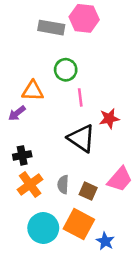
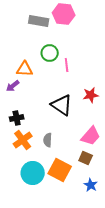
pink line: (80, 97) -> (67, 65), moved
red star: (109, 119) -> (91, 95), moved
brown square: (88, 191) -> (86, 158), moved
blue star: (105, 241) -> (91, 185), moved

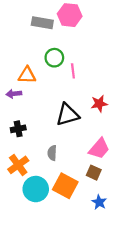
purple arrow: (13, 86) -> (14, 94), turned 32
black triangle: (62, 105) -> (67, 115), turned -50
orange cross: (23, 140) -> (18, 165), moved

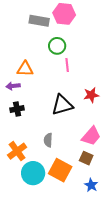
green circle: (54, 58) -> (57, 46), moved
black cross: (18, 129) -> (17, 109), moved

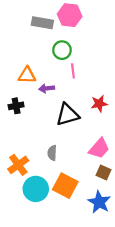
purple arrow: (13, 86) -> (47, 88), moved
black cross: (17, 109) -> (16, 106), moved
brown square: (86, 158) -> (104, 173), moved
blue star: (91, 185) -> (99, 202), size x1.5

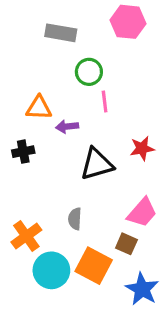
pink hexagon: (70, 15) -> (128, 22), moved
brown square: (104, 173) -> (126, 244), moved

